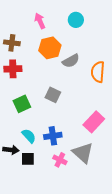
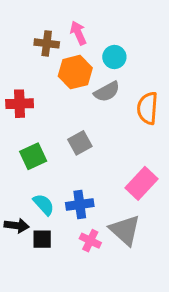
cyan circle: (76, 20) -> (114, 57), moved
pink arrow: (40, 21) -> (78, 33), moved
brown cross: (12, 43) -> (47, 43), moved
gray square: (53, 95) -> (80, 143), turned 35

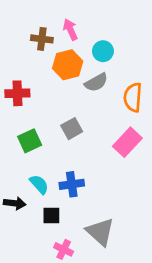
pink rectangle: (141, 183) -> (127, 142), moved
gray triangle: (125, 230) -> (100, 232), moved
black square: (42, 239) -> (51, 216), moved
pink cross: (90, 241) -> (64, 249), moved

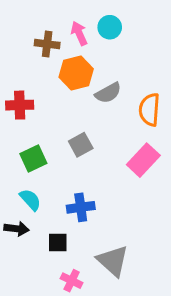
cyan circle: (103, 51) -> (110, 27), moved
cyan semicircle: (39, 184) -> (30, 200), moved

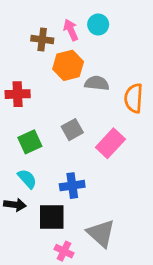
gray semicircle: (108, 93) -> (97, 83), turned -145
pink rectangle: (143, 160) -> (110, 143), moved
black square: (58, 242) -> (52, 217), size x1.5

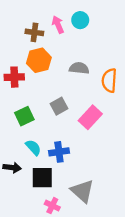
orange hexagon: (68, 65) -> (39, 60), moved
cyan semicircle: (27, 179) -> (33, 147), moved

